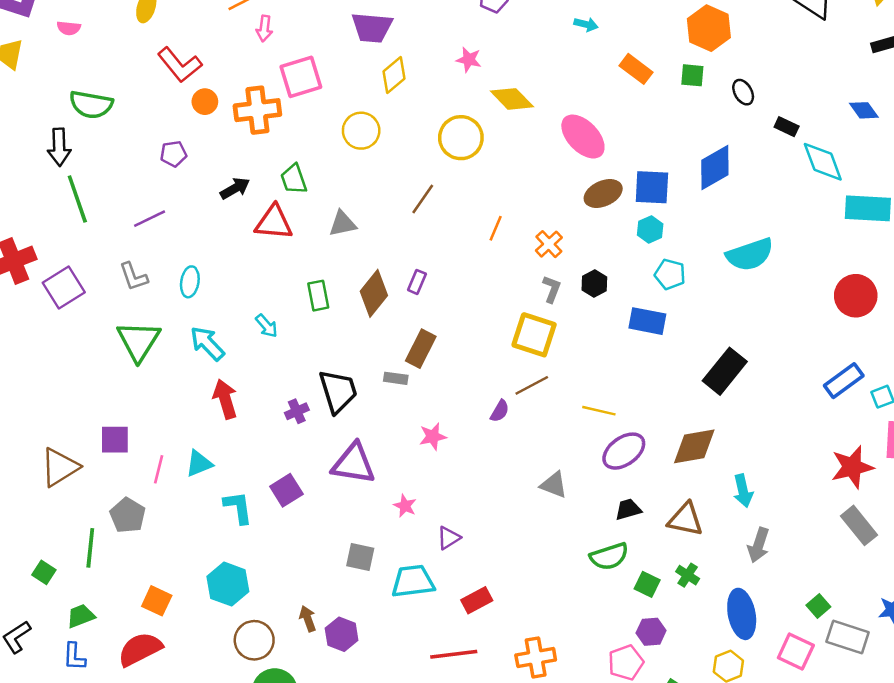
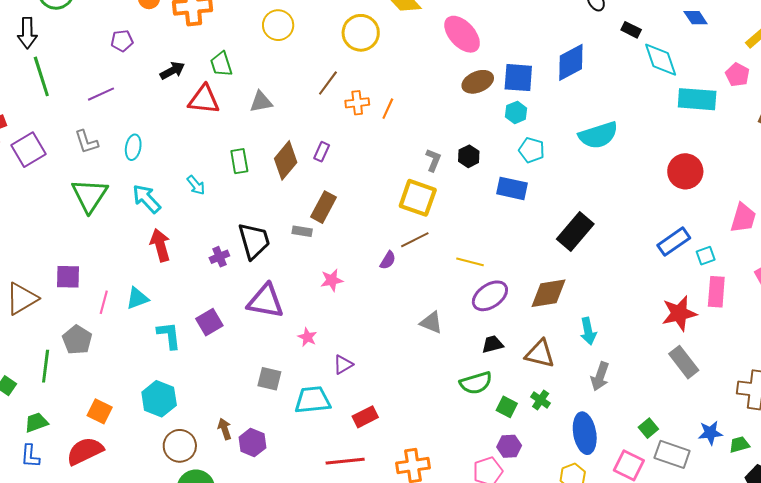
orange cross: (549, 244) -> (357, 103), moved, turned 35

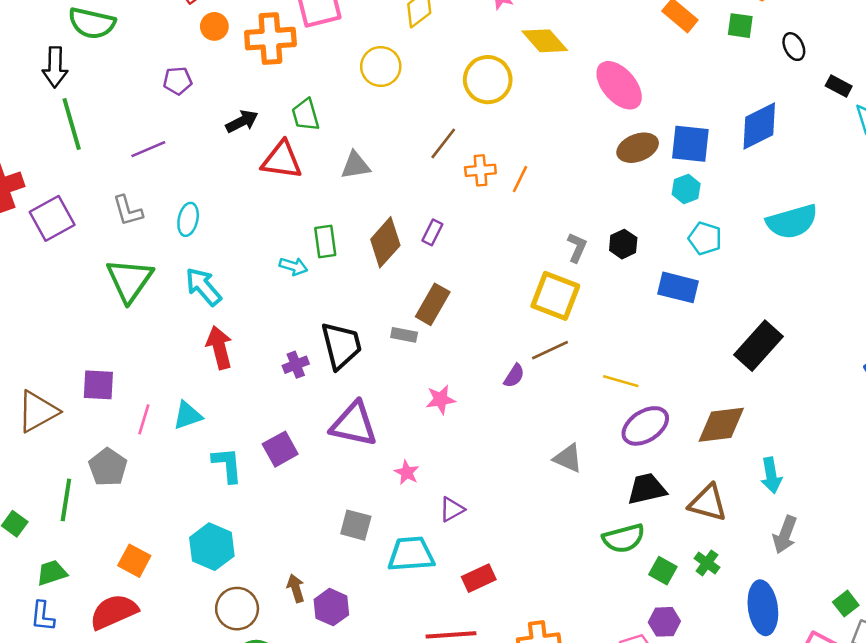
cyan arrow: (196, 185) -> (293, 266), moved, turned -35
black trapezoid: (493, 344) -> (647, 489), size x1.4

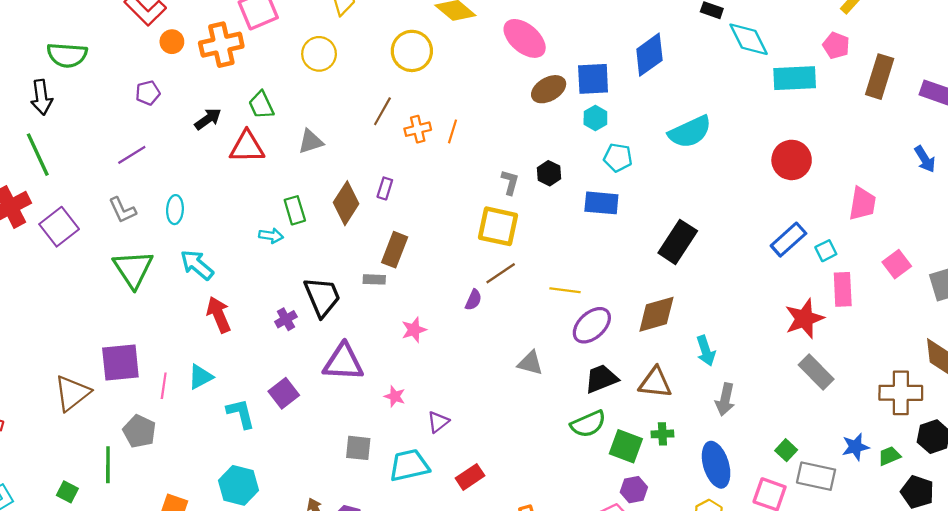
green line: (72, 124) -> (38, 155), moved
purple square: (98, 385) -> (120, 362), size x1.4
green cross: (707, 563) -> (662, 434), turned -30
green square: (663, 571) -> (626, 446), size x1.4

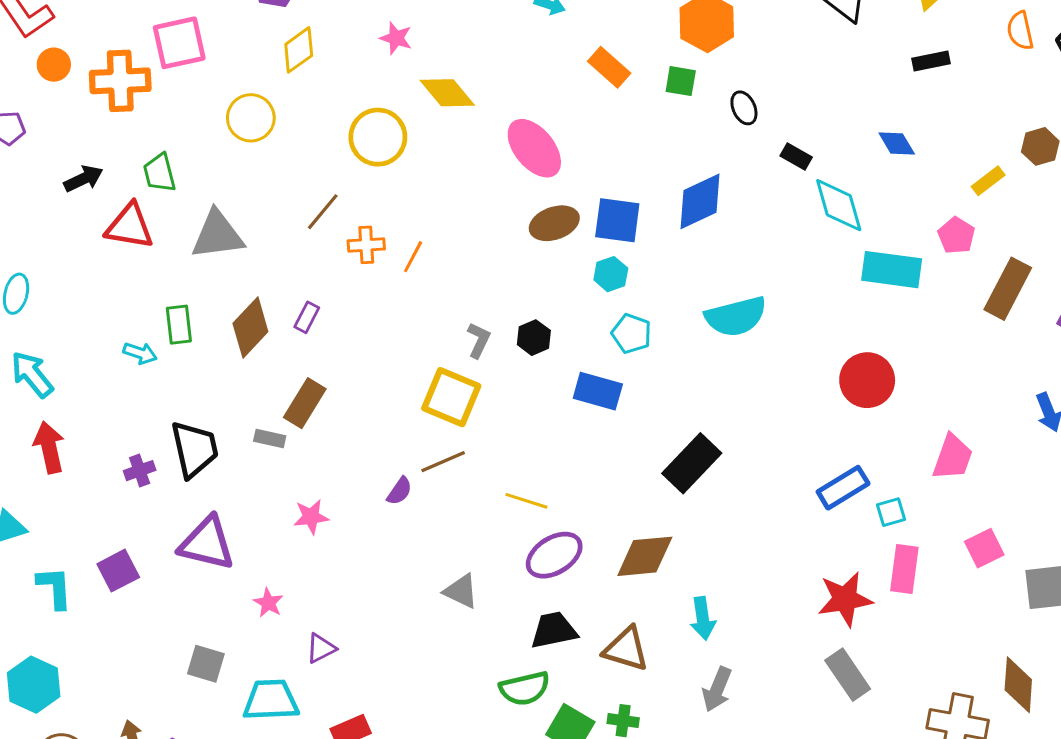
gray triangle: (311, 141) -> (217, 235), size x1.5

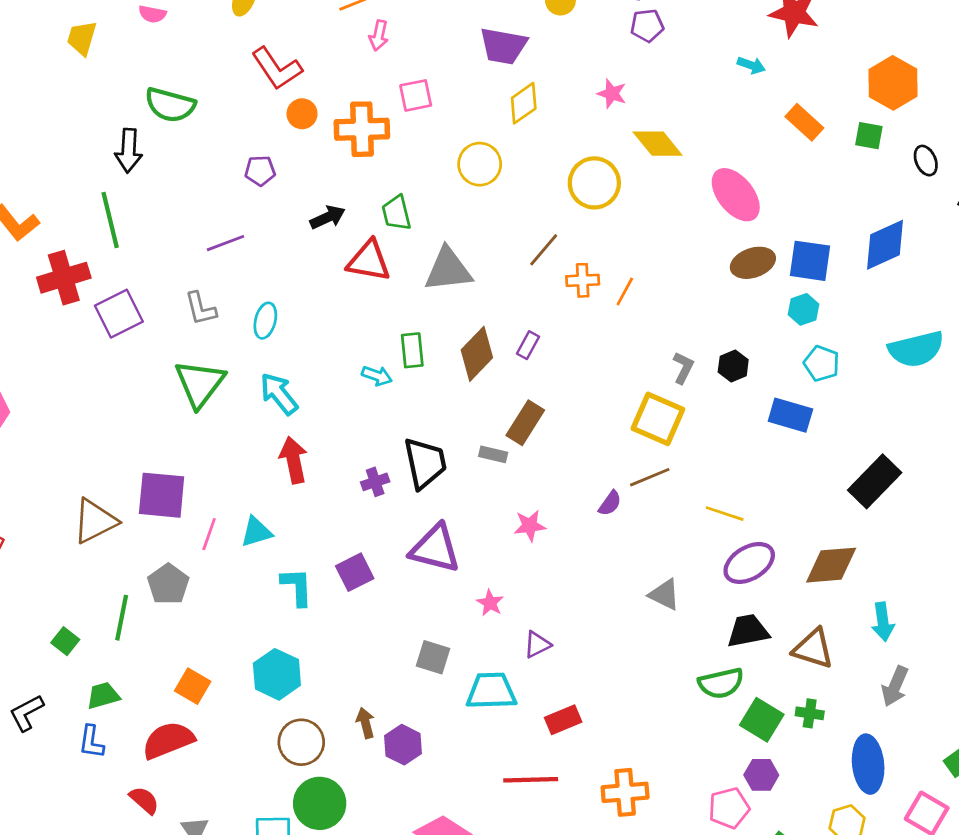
pink square: (179, 43) -> (416, 95), size x0.7

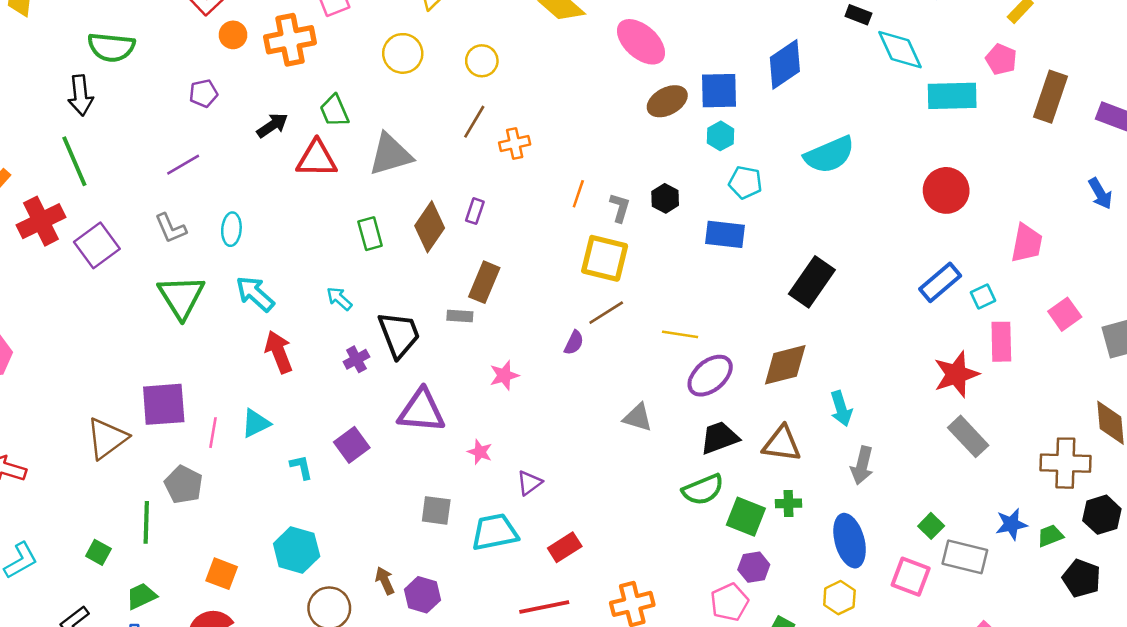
yellow circle: (594, 183) -> (482, 61), moved, size x0.7
orange line: (625, 291) -> (578, 194), moved
cyan arrow: (377, 376) -> (339, 299), moved, turned -148
cyan L-shape: (297, 587) -> (301, 467), size x0.7

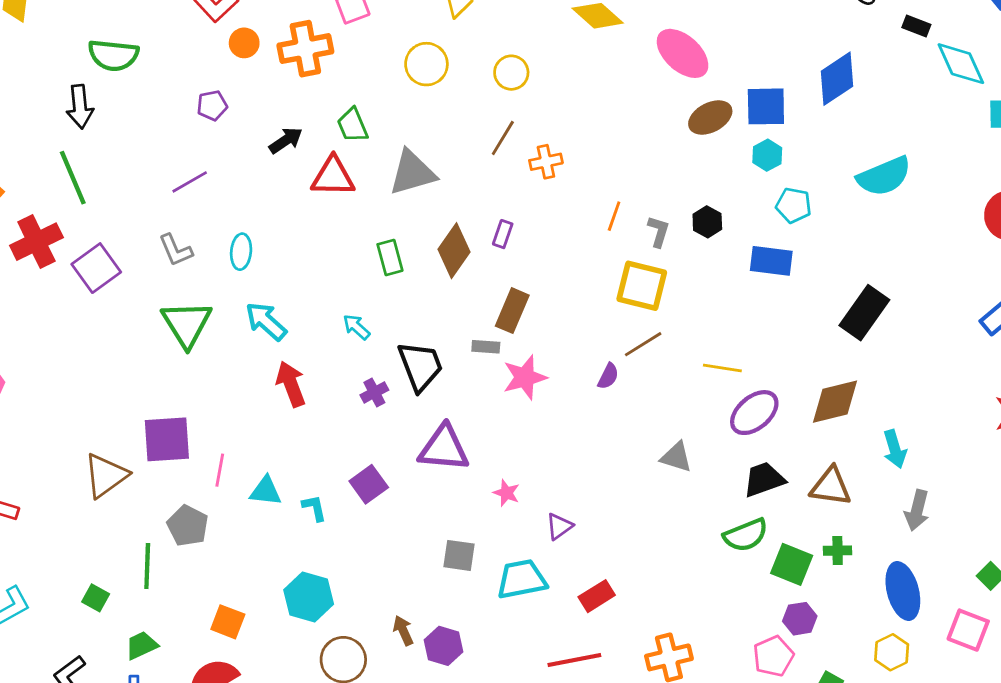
pink star: (504, 375) -> (525, 377), moved, size x1.4
cyan triangle: (256, 423) -> (266, 491), moved, turned 32

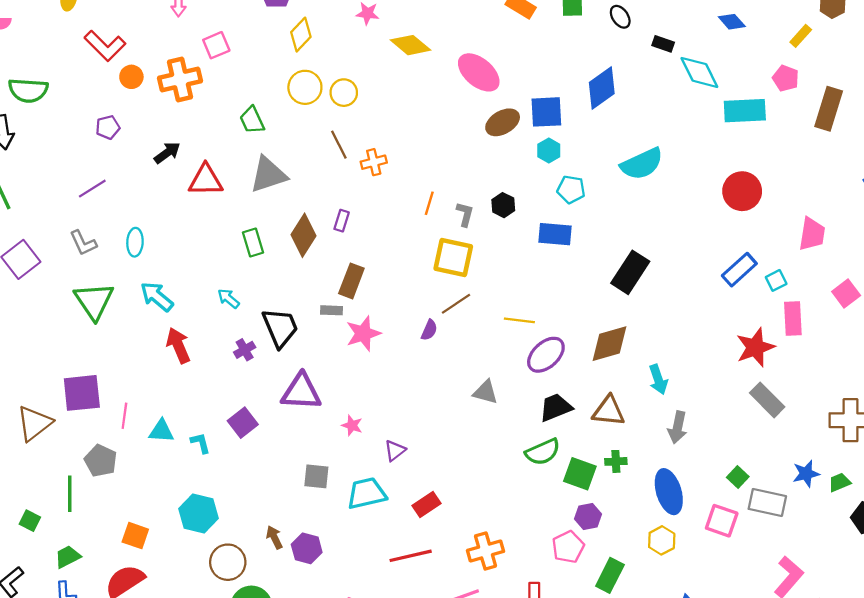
yellow circle: (426, 64) -> (305, 87), moved
green trapezoid: (353, 125) -> (252, 120), moved
brown line: (503, 138) -> (339, 145), turned -56

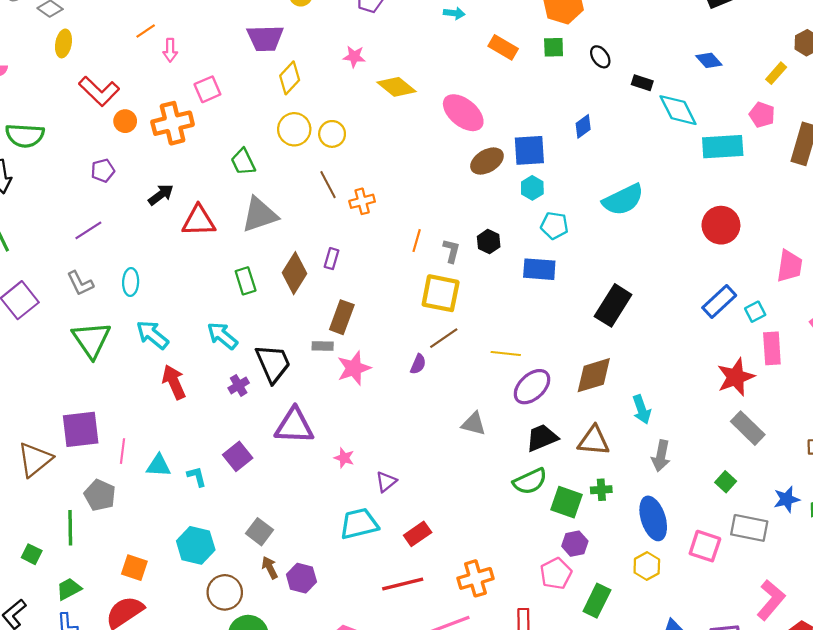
blue diamond: (602, 88) -> (583, 126), size x0.6
cyan arrow: (228, 298) -> (222, 336), size x1.4
gray square: (316, 476) -> (259, 532), moved, turned 32
green square: (738, 477) -> (726, 482), moved

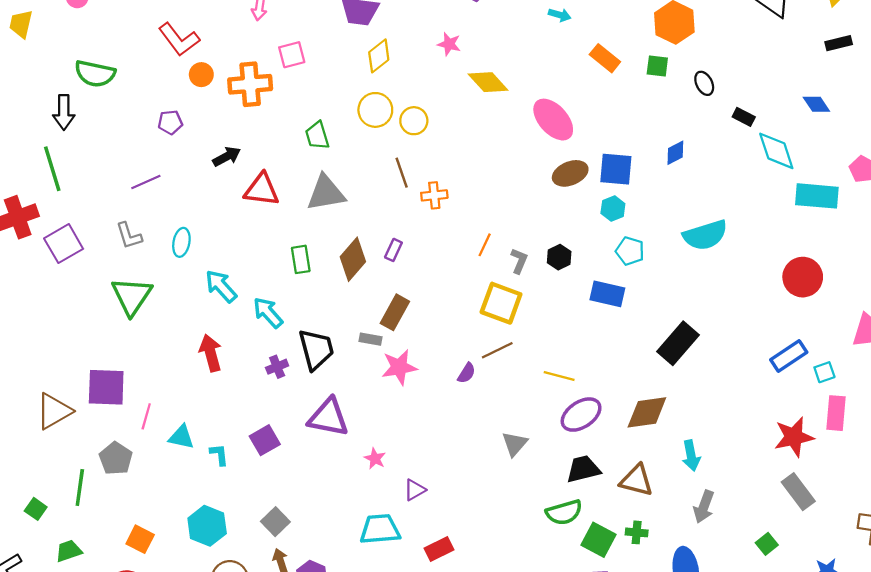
cyan arrow: (152, 335) -> (221, 286), moved
gray triangle: (474, 424) -> (515, 444), turned 48

